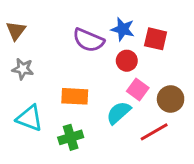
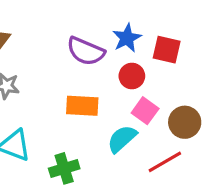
blue star: (123, 29) -> (127, 38), turned 30
orange rectangle: (75, 96) -> (82, 106), moved

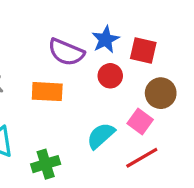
orange rectangle: (82, 106) -> (47, 92), moved
pink square: (145, 111) -> (140, 122), moved
brown circle: (185, 122) -> (161, 93), moved

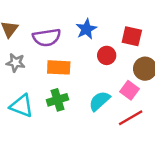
blue star: (106, 40) -> (86, 29), moved
purple semicircle: (66, 52) -> (47, 37), moved, turned -32
green cross: (46, 164) -> (57, 100), moved

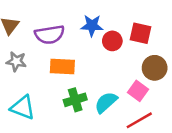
blue star: (86, 29) -> (92, 26), turned 30
red circle: (107, 55) -> (112, 41), moved
green cross: (57, 100) -> (75, 100), moved

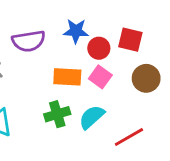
orange rectangle: (62, 67) -> (67, 77), moved
pink square: (138, 91) -> (100, 77), moved

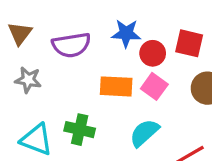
green cross: (57, 114) -> (80, 130), moved, turned 30

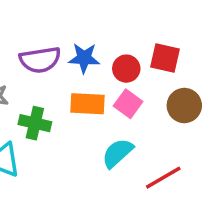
blue star: (126, 33) -> (84, 58), moved
green cross: (80, 130) -> (35, 123), moved

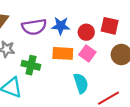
cyan semicircle: (117, 153) -> (81, 83), turned 114

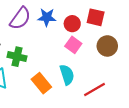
purple semicircle: (34, 27) -> (20, 18), turned -45
orange rectangle: (63, 53) -> (41, 83), moved, turned 48

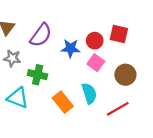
blue star: (47, 17) -> (71, 48), moved
brown circle: (107, 46) -> (125, 75), moved

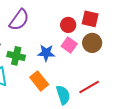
blue star: (71, 48) -> (46, 53), moved
brown circle: (125, 75) -> (92, 43), moved
cyan semicircle: (89, 93) -> (63, 95), moved

